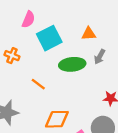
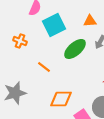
green ellipse: (72, 64) -> (75, 49), turned -35

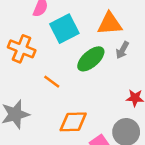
orange triangle: (90, 21) -> (110, 24), size x1.5
orange cross: (20, 41) -> (22, 49), size x1.5

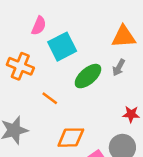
orange triangle: (110, 24) -> (124, 37), moved

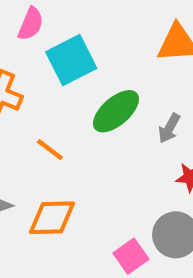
gray arrow: (119, 67) -> (169, 128), moved
orange diamond: (71, 138) -> (52, 218), moved

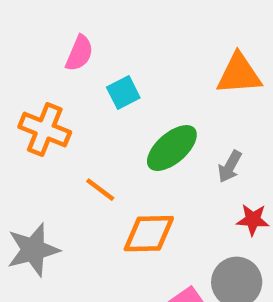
cyan square: (71, 60) -> (123, 93), size x0.6
orange diamond: (52, 218) -> (149, 234), moved

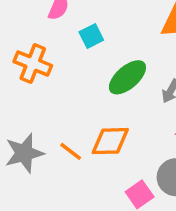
orange line: (100, 190) -> (71, 151), moved

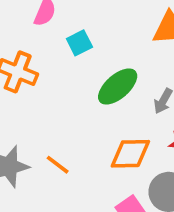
orange diamond: (110, 141) -> (130, 154), moved

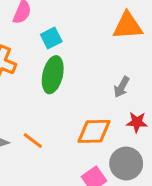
green ellipse: (118, 87) -> (53, 75), moved, turned -36

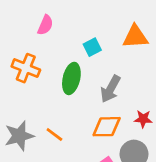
cyan square: (51, 38) -> (92, 47), moved
gray arrow: (122, 87) -> (111, 89), moved, size x1.5

